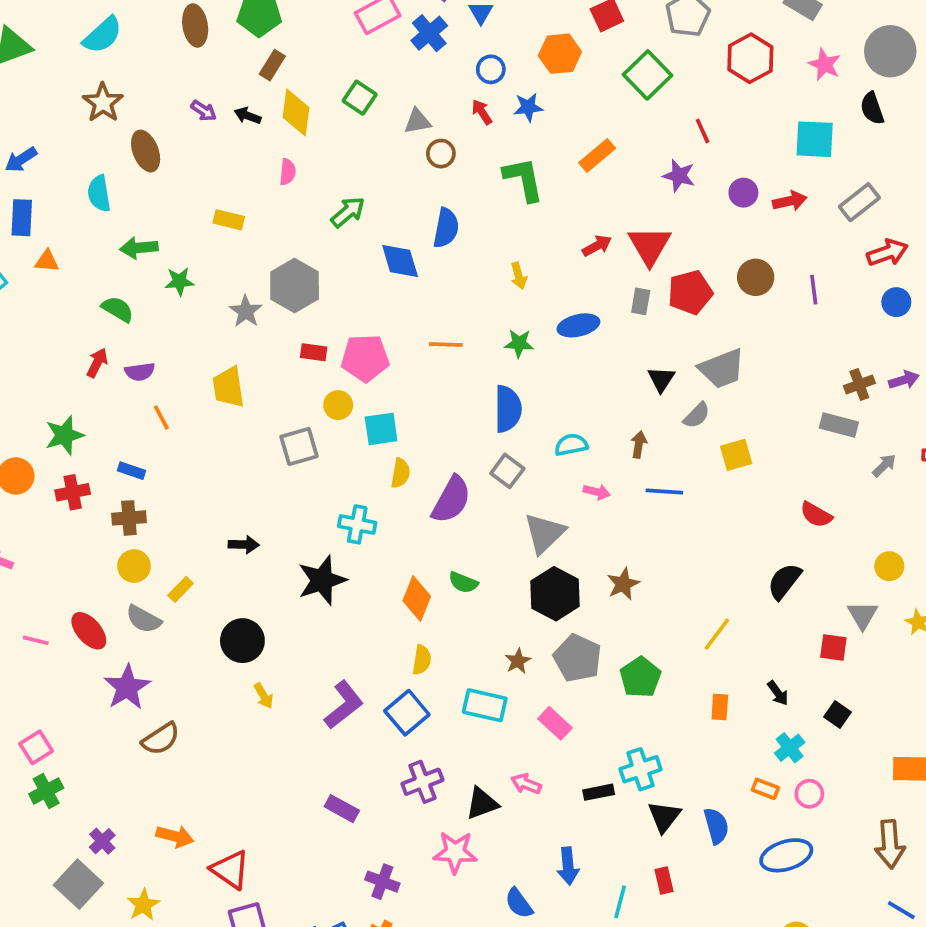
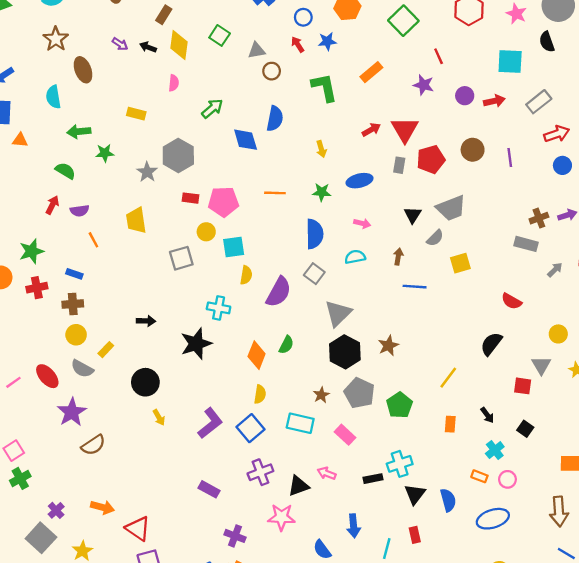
pink arrow: (597, 492) -> (362, 223), moved
green semicircle: (463, 582) -> (286, 345), turned -84
pink line: (36, 640) -> (13, 382), turned -49

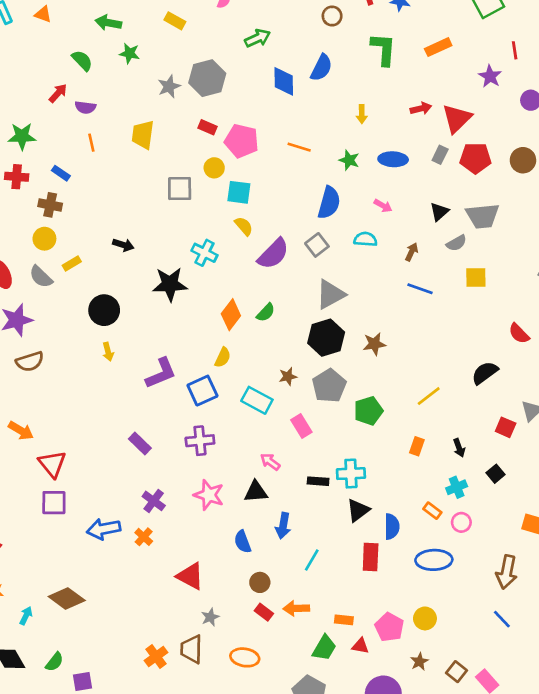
yellow semicircle: (246, 275) -> (244, 226), turned -66
black triangle: (298, 486) -> (256, 492), moved
red rectangle: (415, 535) -> (371, 557), moved, size x1.5

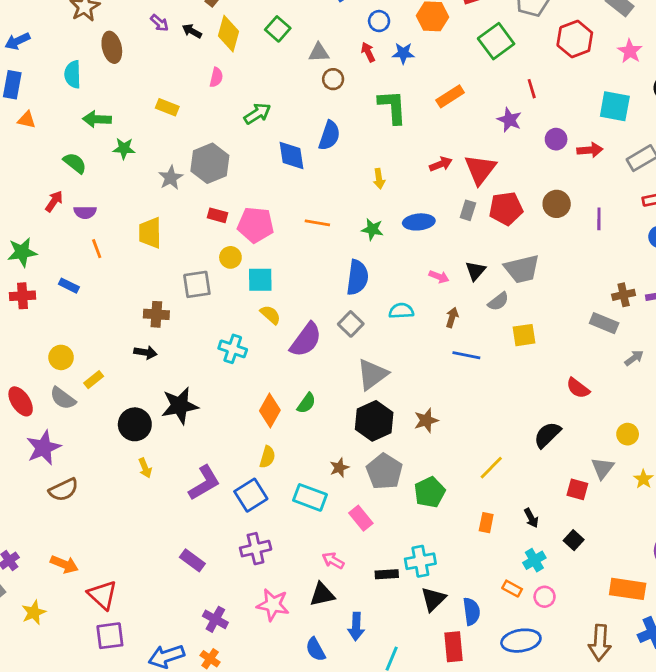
brown cross: (50, 205) -> (156, 314), moved
pink arrow: (383, 206) -> (439, 277), moved
black star: (170, 284) -> (180, 406), moved

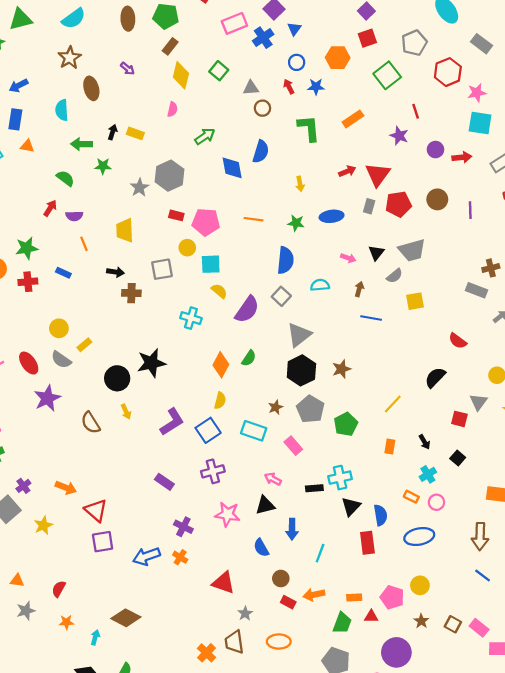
black arrow: (192, 31) -> (112, 132), moved, turned 80
pink star: (630, 51) -> (477, 93), moved, turned 30
black arrow: (145, 352) -> (115, 272), moved
brown semicircle: (64, 490) -> (91, 423), moved, turned 85

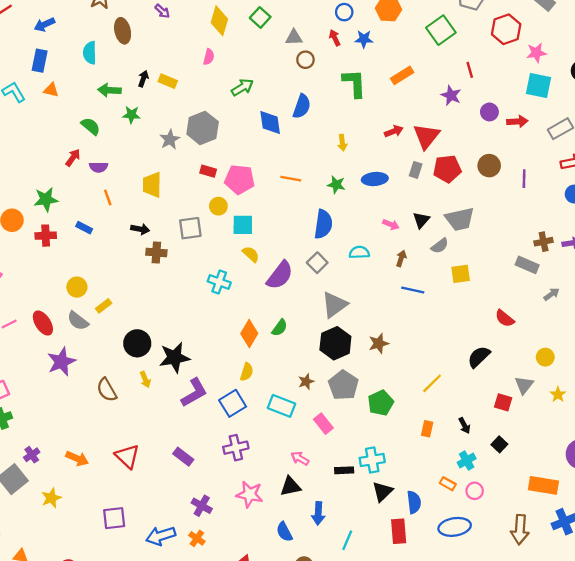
black star: (151, 363) -> (174, 358), moved
red triangle: (96, 510) -> (127, 456), moved

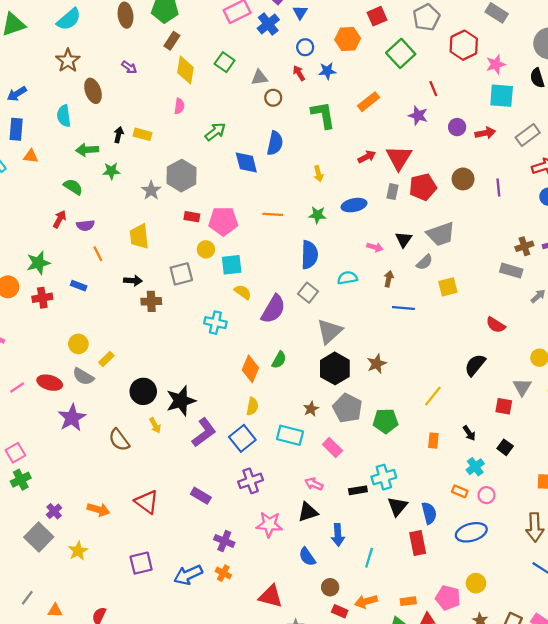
red ellipse: (43, 323) -> (50, 383), turned -35
green pentagon: (381, 403) -> (385, 421), turned 30

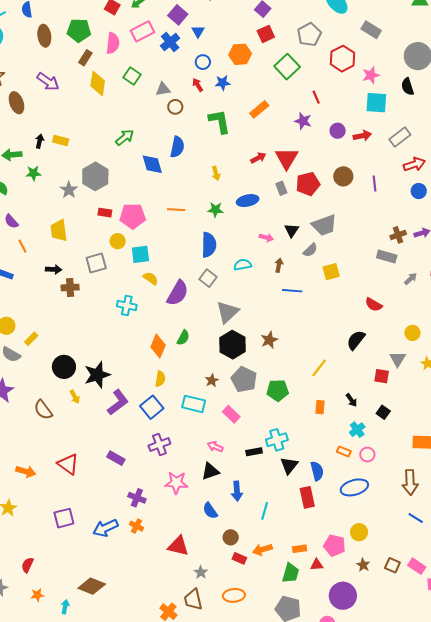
purple arrow: (129, 67) -> (48, 82), size x1.6
pink semicircle: (179, 106) -> (113, 43), moved, size x1.5
gray rectangle: (392, 192) -> (281, 188), turned -32
purple semicircle: (85, 225) -> (11, 221), turned 56

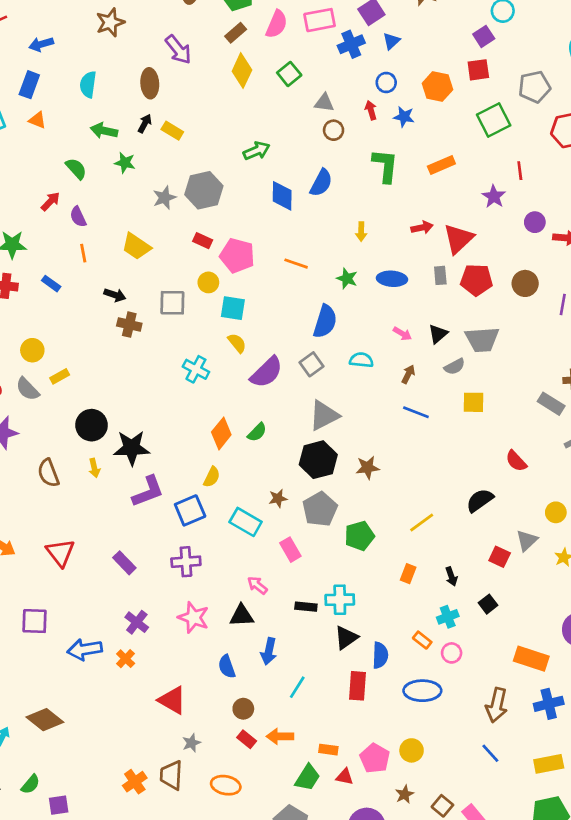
brown ellipse: (16, 103) -> (150, 83), moved
yellow trapezoid: (59, 230) -> (136, 246), turned -65
green pentagon: (278, 390) -> (359, 536), turned -30

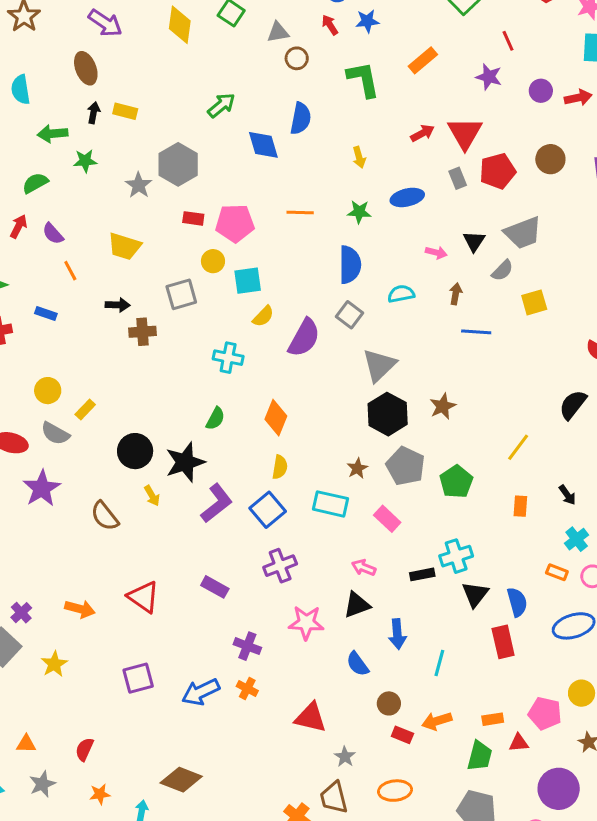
green semicircle: (76, 169) -> (35, 183), turned -60
yellow semicircle: (237, 343) -> (263, 316), turned 100
green semicircle: (257, 432) -> (215, 419), moved

